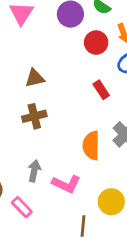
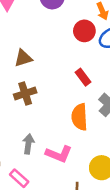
red circle: (96, 43) -> (84, 31), moved
red rectangle: (101, 90) -> (83, 77), moved

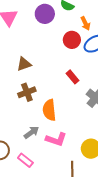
orange semicircle: (80, 117) -> (49, 110), moved
gray arrow: (28, 144) -> (31, 132), turned 49

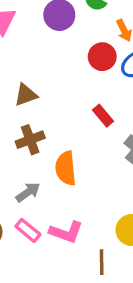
gray arrow: (31, 132) -> (28, 192), moved
pink L-shape: (56, 139) -> (66, 232), moved
pink rectangle: (25, 160) -> (28, 230), moved

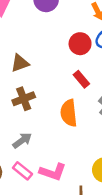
red circle: (102, 57) -> (80, 44), moved
orange semicircle: (66, 168) -> (69, 113), moved

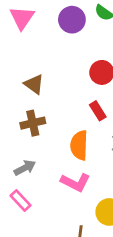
brown triangle: (20, 63) -> (34, 84), turned 48
pink L-shape: (53, 172) -> (75, 182), moved

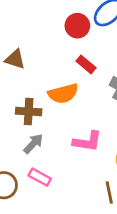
brown cross: (33, 123) -> (29, 112), moved, turned 35
orange semicircle: (79, 145) -> (63, 94), moved, turned -88

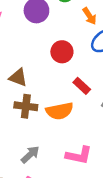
red circle: (77, 26) -> (62, 52), moved
brown cross: (29, 112) -> (26, 106), moved

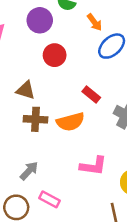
red circle: (62, 52) -> (55, 55), moved
gray arrow: (30, 155) -> (29, 171), moved

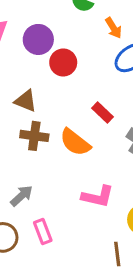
purple circle: (40, 20) -> (38, 39), moved
orange semicircle: (70, 122) -> (75, 142), turned 48
pink rectangle: (50, 199) -> (43, 231), turned 36

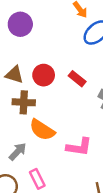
red circle: (63, 62) -> (44, 75), moved
orange semicircle: (75, 142) -> (42, 130), moved

